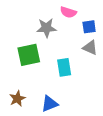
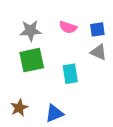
pink semicircle: (68, 12) -> (68, 27), moved
gray star: (46, 28) -> (31, 31), moved

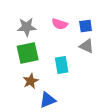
brown star: (19, 108) -> (31, 81), moved

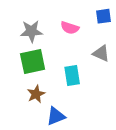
blue square: (86, 26) -> (103, 16), moved

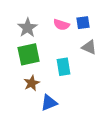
blue square: (103, 16) -> (83, 23), moved
gray star: (31, 31) -> (27, 28), turned -30

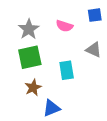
blue square: (83, 23) -> (95, 15), moved

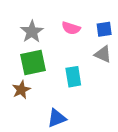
blue square: (95, 15) -> (104, 29), moved
brown star: (33, 88) -> (21, 90), moved

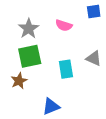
blue square: (104, 29) -> (94, 12), moved
gray triangle: (103, 54) -> (94, 58), moved

